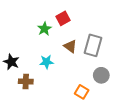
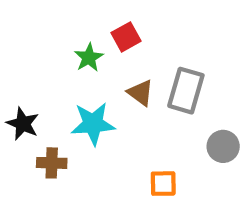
cyan star: (46, 62) -> (93, 124), size x1.5
gray circle: (101, 75) -> (223, 146), moved
orange square: (82, 92) -> (163, 184), turned -32

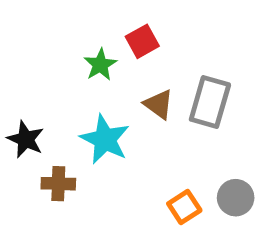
cyan star: (93, 124) -> (105, 139), turned 30
gray circle: (223, 146) -> (236, 198), moved
orange square: (163, 184) -> (184, 207), turned -32

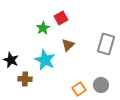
gray rectangle: (210, 102) -> (106, 44), moved
brown triangle: (159, 104) -> (68, 45), turned 40

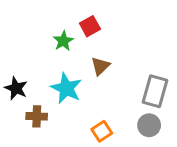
gray rectangle: (106, 44) -> (155, 91), moved
orange square: (79, 89) -> (102, 131), moved

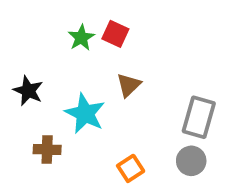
red square: (90, 26) -> (115, 34), turned -36
green star: (63, 41) -> (81, 38), moved
black star: (16, 88) -> (28, 91), moved

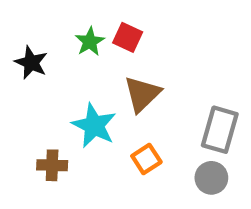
brown triangle: (129, 85) -> (142, 94), size x1.4
black star: (28, 91) -> (31, 63), moved
orange square: (131, 168) -> (146, 159), moved

